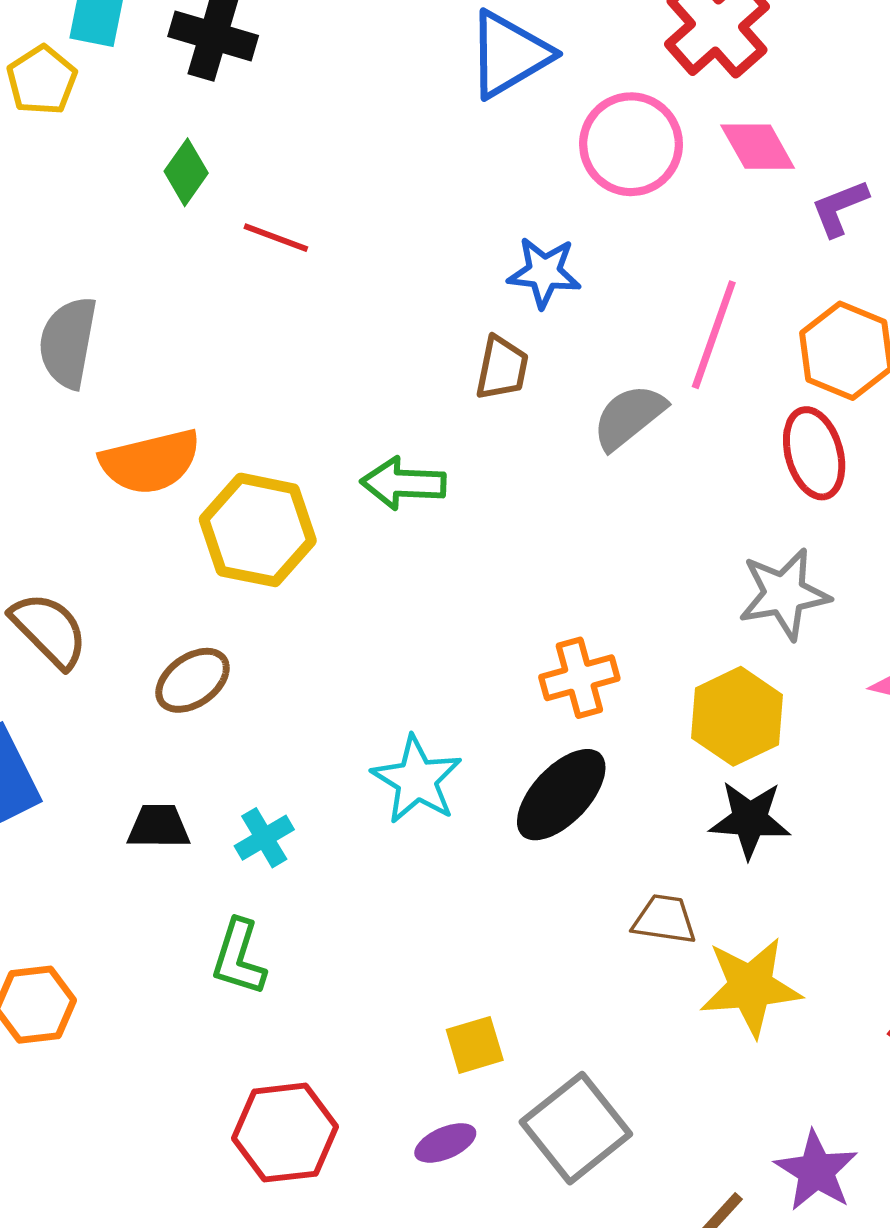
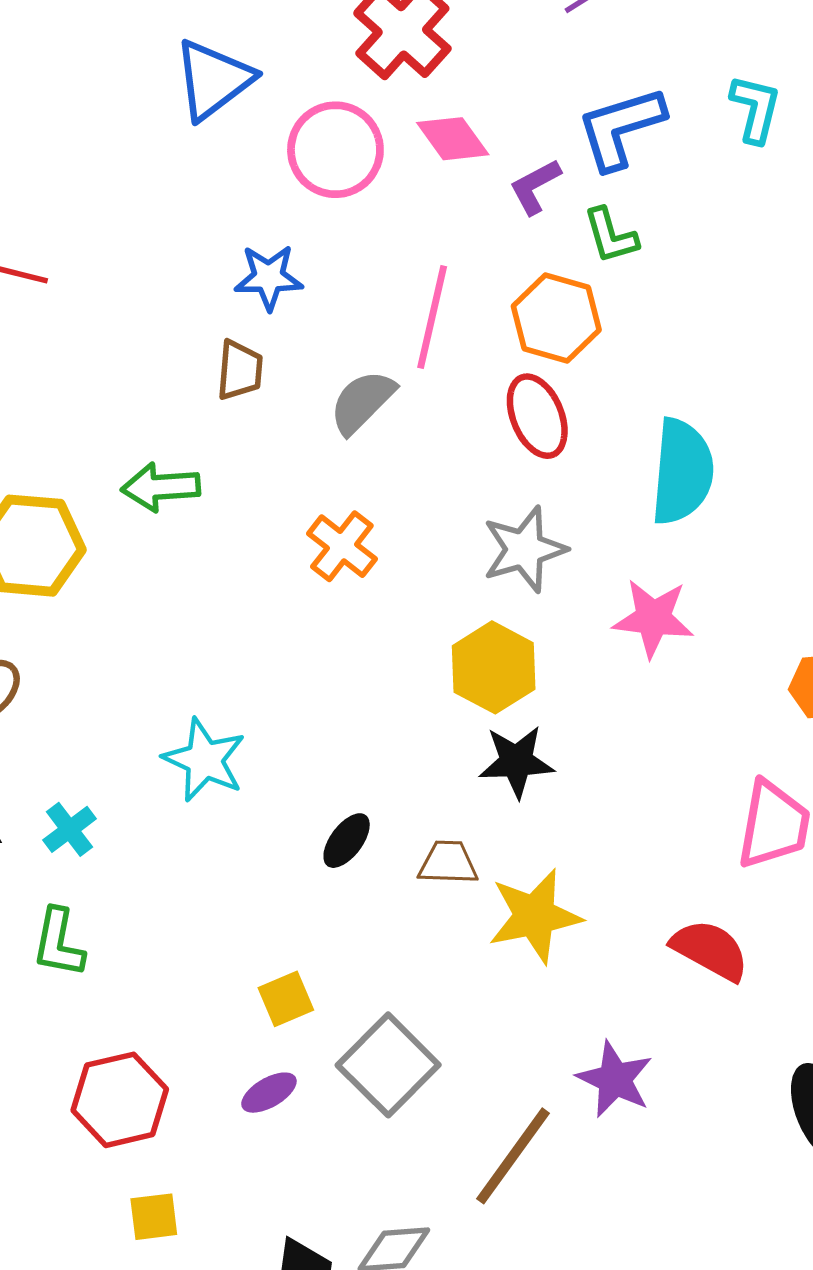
orange cross: (579, 678) -> (342, 546), moved, turned -30
black ellipse: (561, 795) -> (347, 841), moved, size x0.6

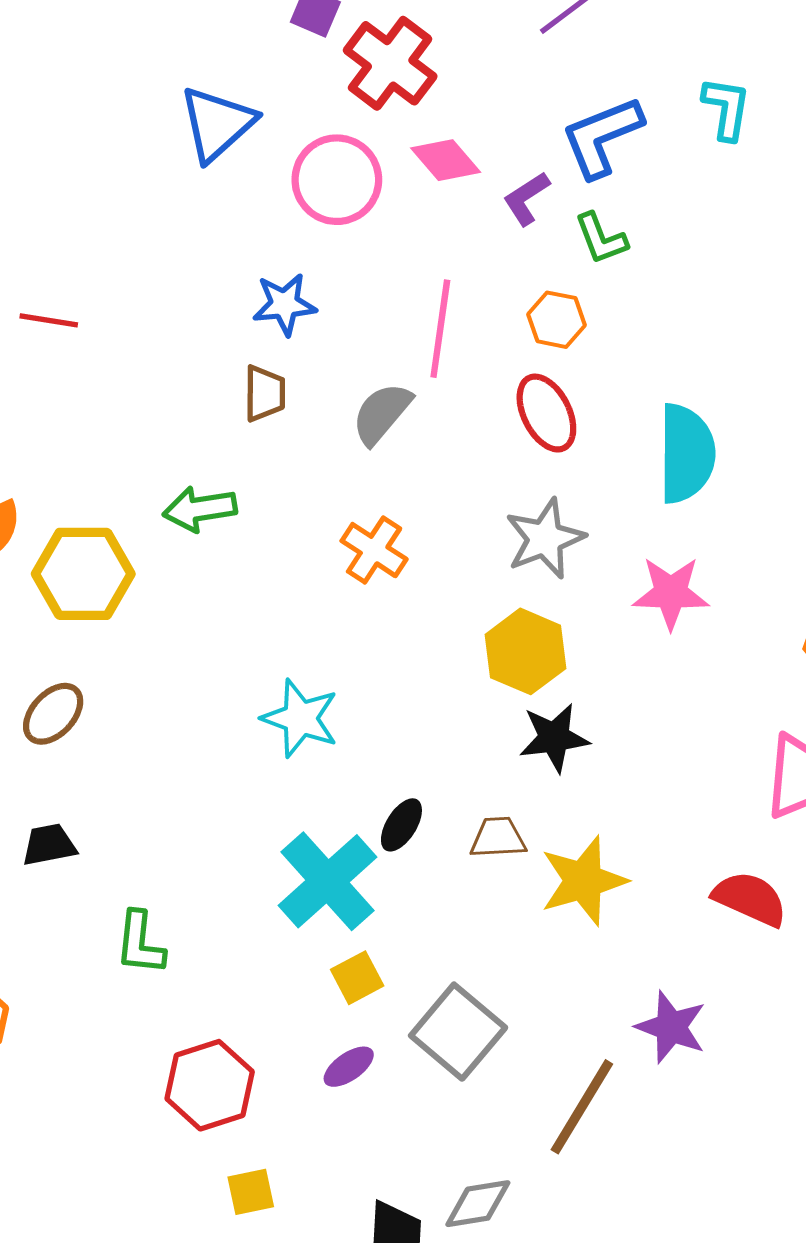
orange hexagon: (556, 318) -> (557, 320), size x0.7
cyan star: (204, 760) -> (300, 718), moved
cyan cross: (69, 829) -> (327, 881), moved, size x2.0

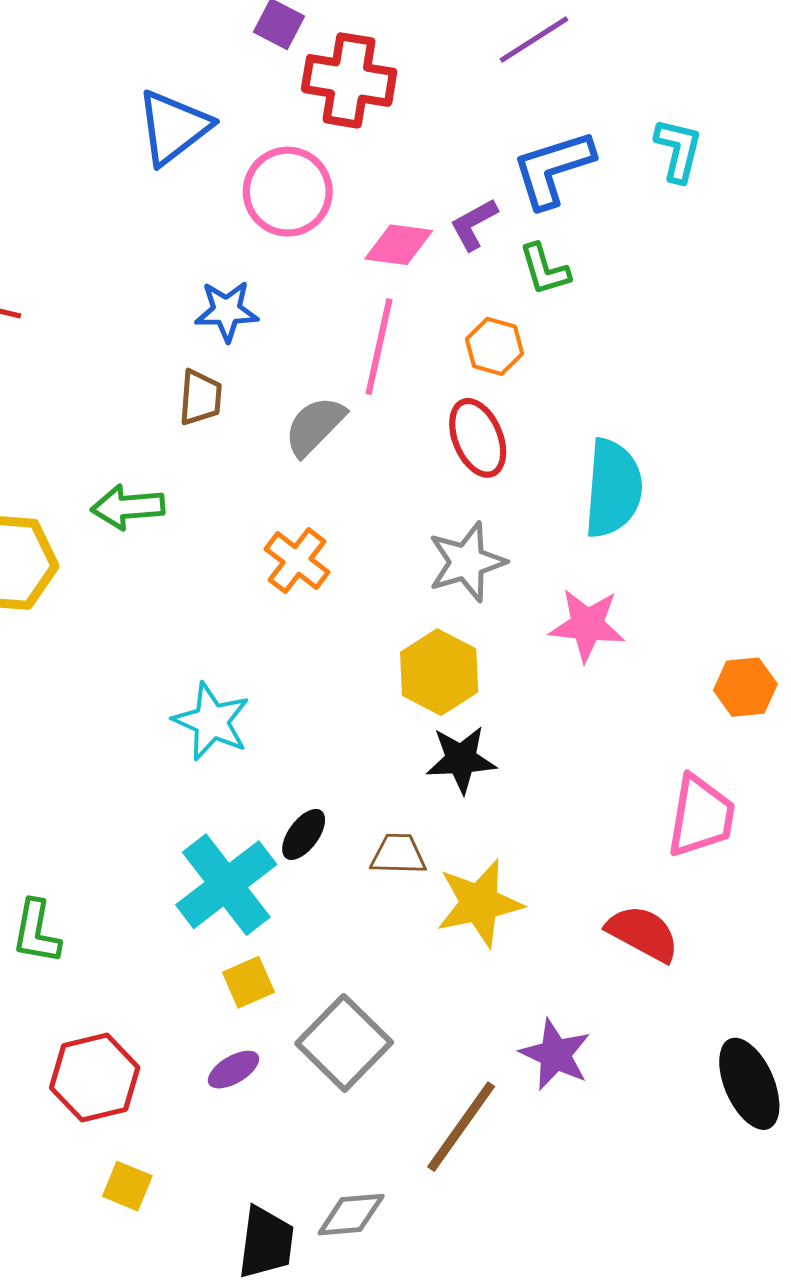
red cross: (390, 63) -> (349, 80), turned -32
pink diamond: (446, 160) -> (399, 245), moved, turned -46
yellow square: (251, 1192) -> (127, 1186), turned 30

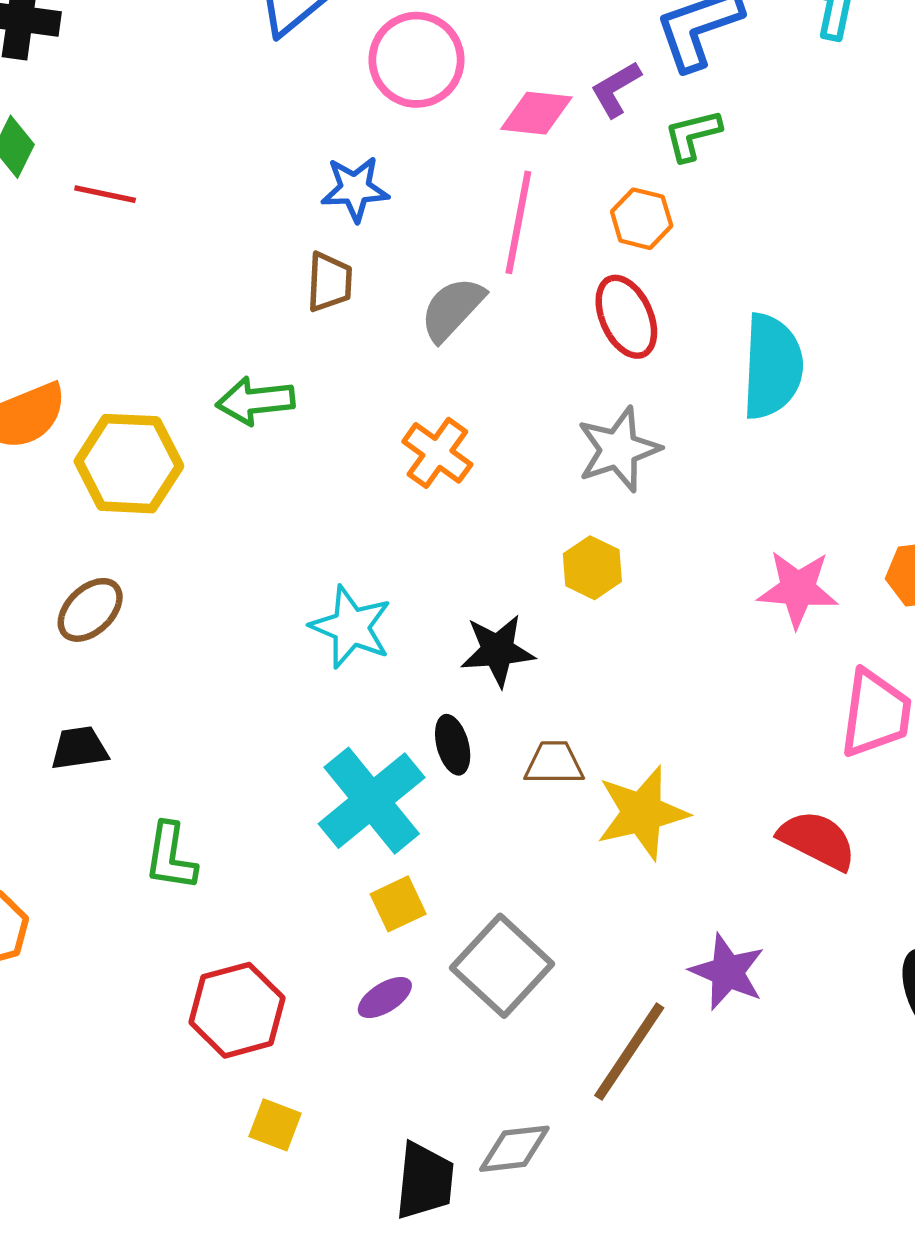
green L-shape: (545, 269) -> (693, 135), turned 94
pink star: (587, 625) -> (798, 589), moved
yellow hexagon: (439, 672) -> (592, 568), size x0.7
black star: (461, 759) -> (498, 650), moved
black ellipse: (304, 834) -> (453, 745), turned -50

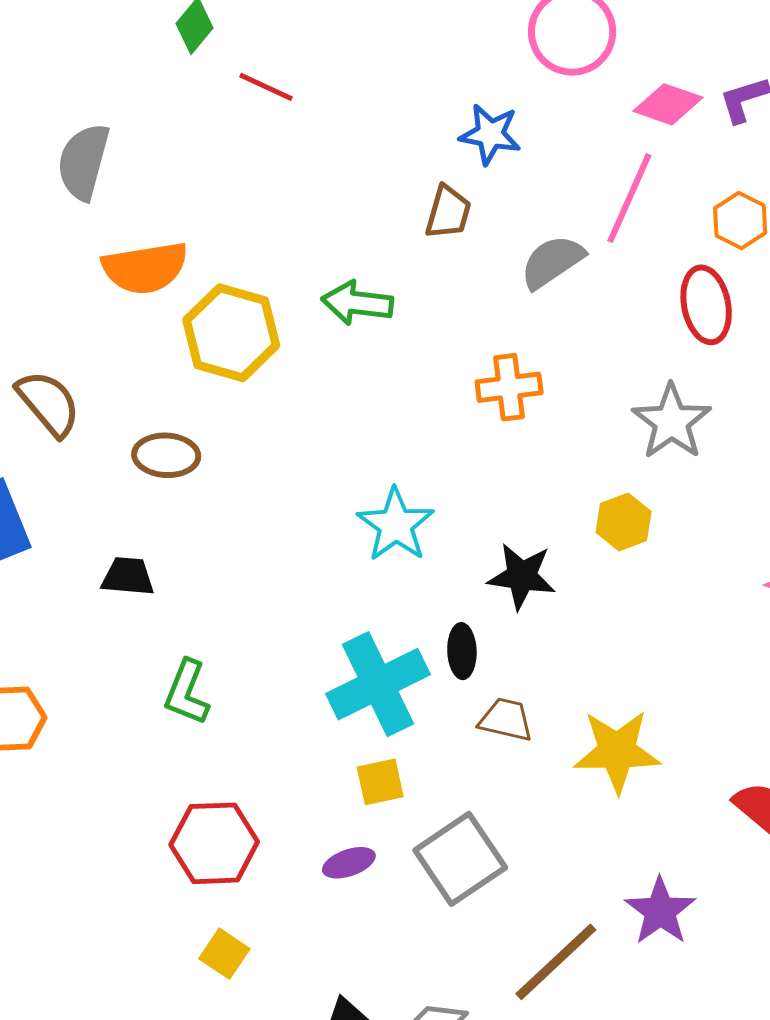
gray star: (618, 449) -> (672, 422), turned -30
orange cross: (437, 453) -> (509, 387), turned 34
brown ellipse: (90, 610) -> (166, 455), turned 34
brown trapezoid: (554, 763) -> (506, 720), moved

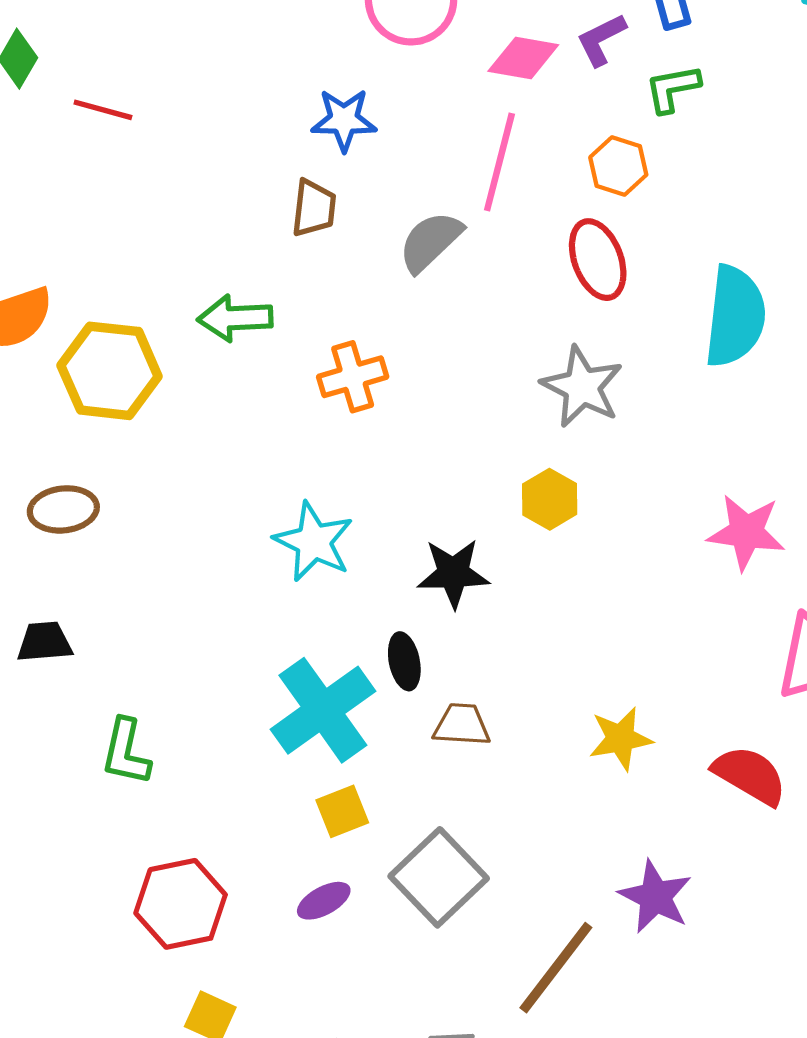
orange cross: (509, 387) -> (353, 377), moved
yellow star: (617, 751) -> (621, 739), moved, size x0.7

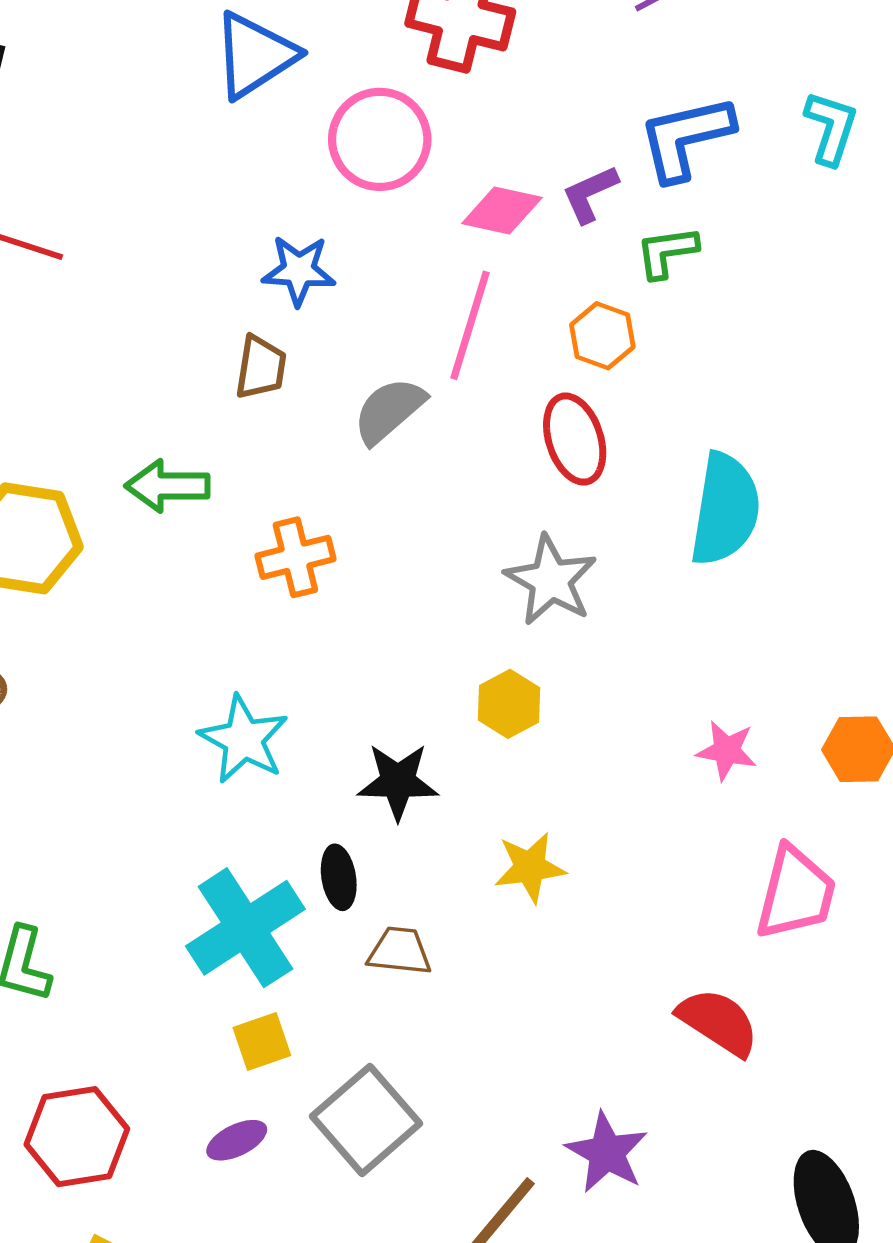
pink star: (746, 532) -> (727, 751), size x0.7
yellow star: (621, 739) -> (530, 867), moved

